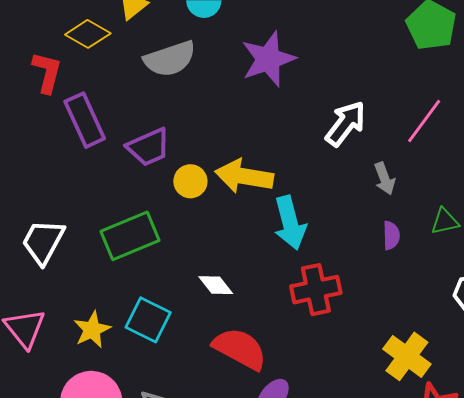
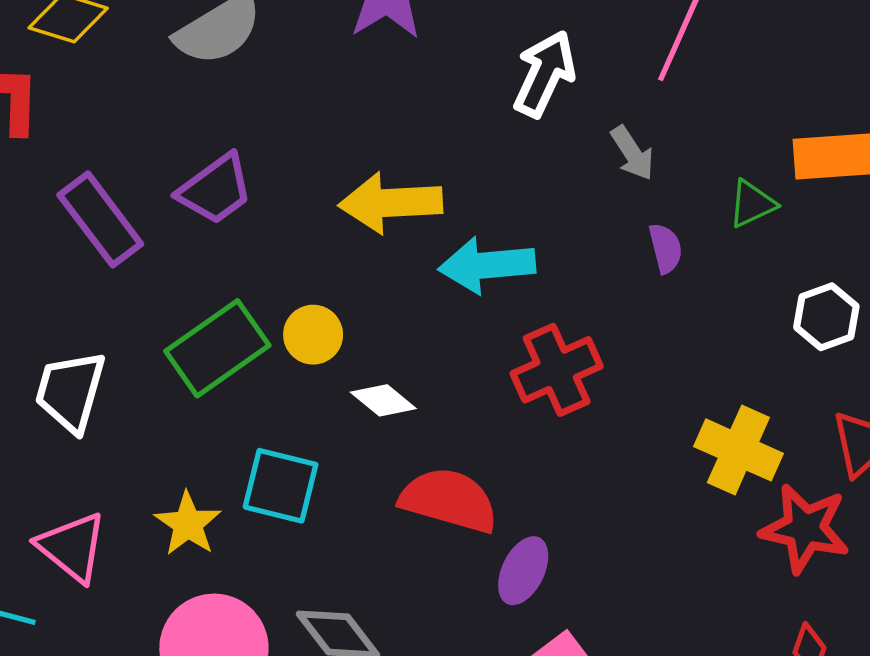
purple rectangle: (85, 120) -> (100, 219), moved
yellow circle: (190, 181) -> (313, 335), moved
cyan arrow: (290, 223) -> (487, 265), turned 112

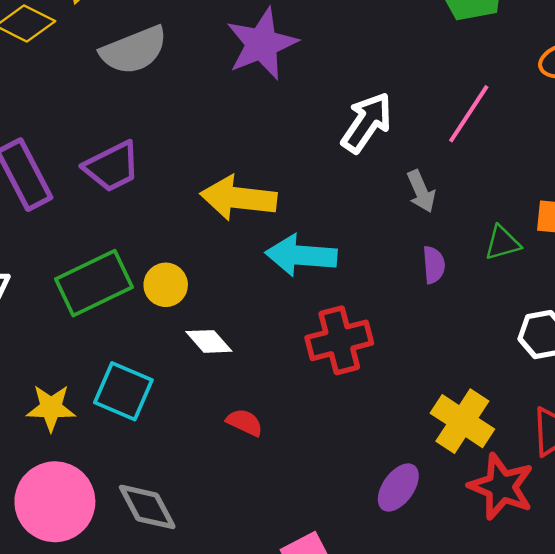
red semicircle: (449, 500) -> (245, 422), size x0.5
yellow star: (188, 524) -> (51, 408), turned 30
purple ellipse: (523, 571) -> (398, 487), moved

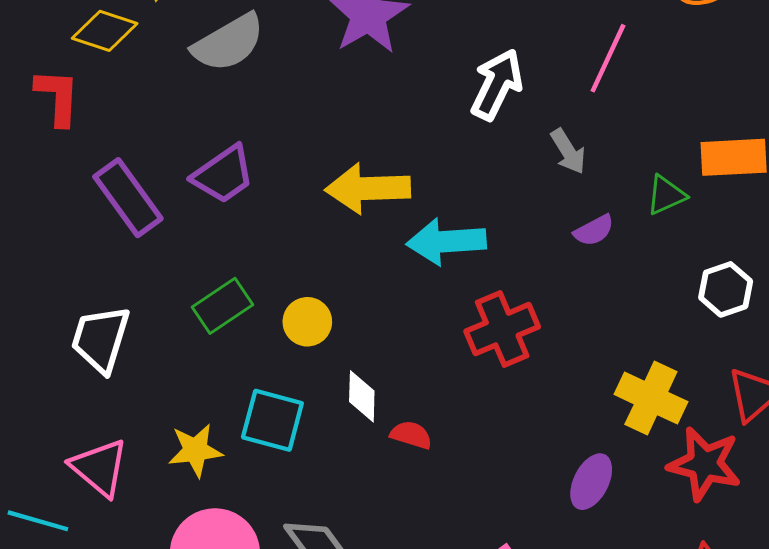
purple semicircle: (434, 265) -> (594, 230), turned 75
green rectangle: (94, 283) -> (222, 306), size x0.7
yellow circle: (166, 285) -> (307, 322), moved
white diamond: (209, 341) -> (362, 396), moved, turned 51

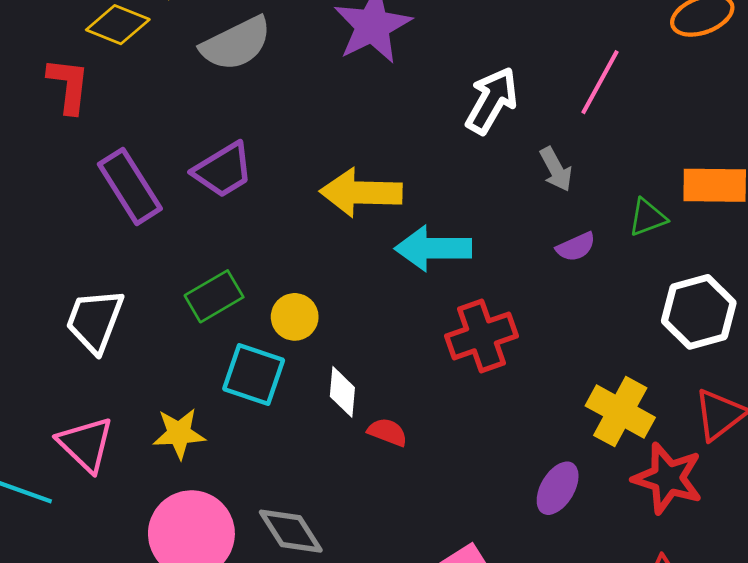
white hexagon: (726, 289) -> (699, 312), size x1.4
cyan square: (272, 420) -> (254, 375), moved

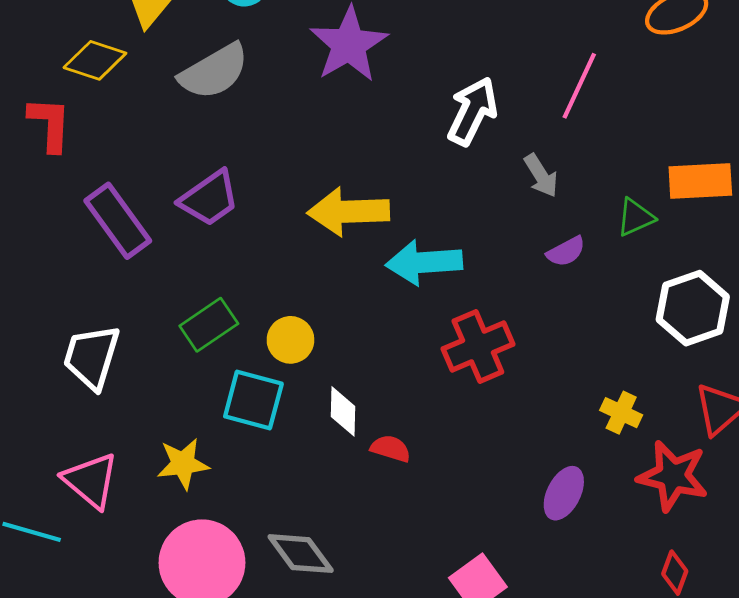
yellow cross: (620, 412) -> (621, 413), size x0.6

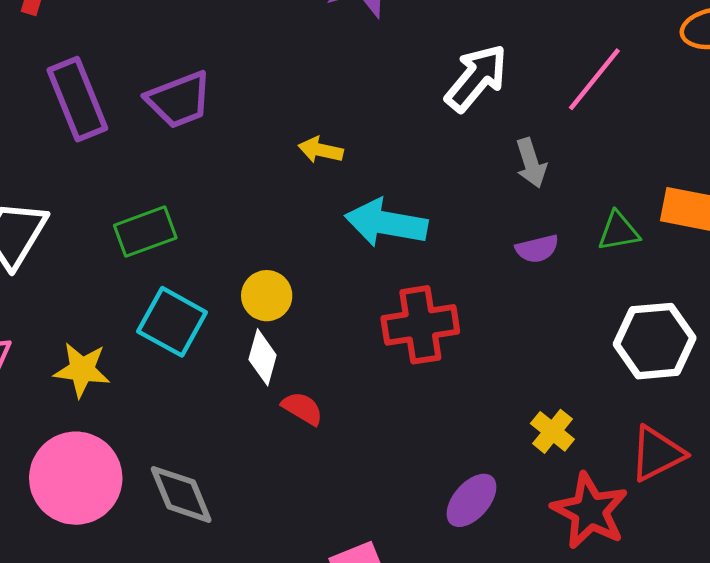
yellow arrow: (348, 212) -> (321, 150), size x0.5
yellow circle: (290, 340) -> (267, 296), moved

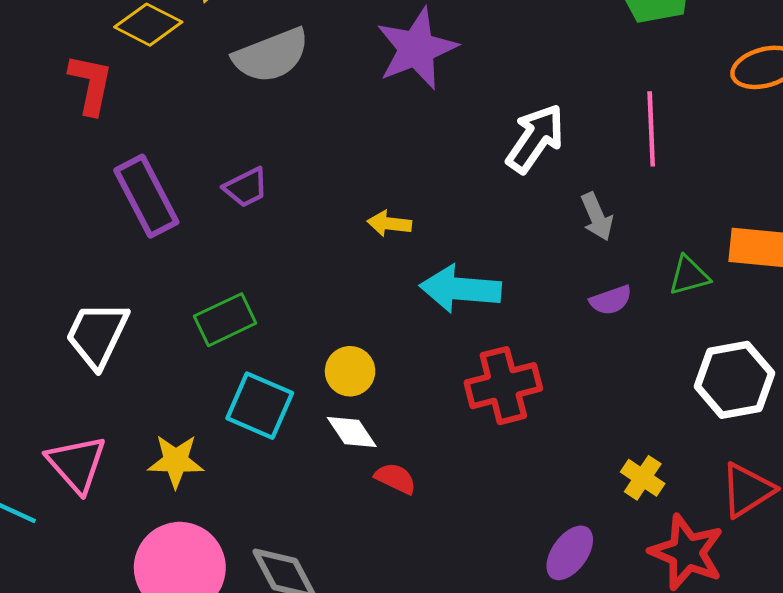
pink line: (594, 79) -> (651, 129), turned -36
purple trapezoid: (179, 100) -> (246, 187), size x0.7
white diamond: (263, 357) -> (352, 432), turned -44

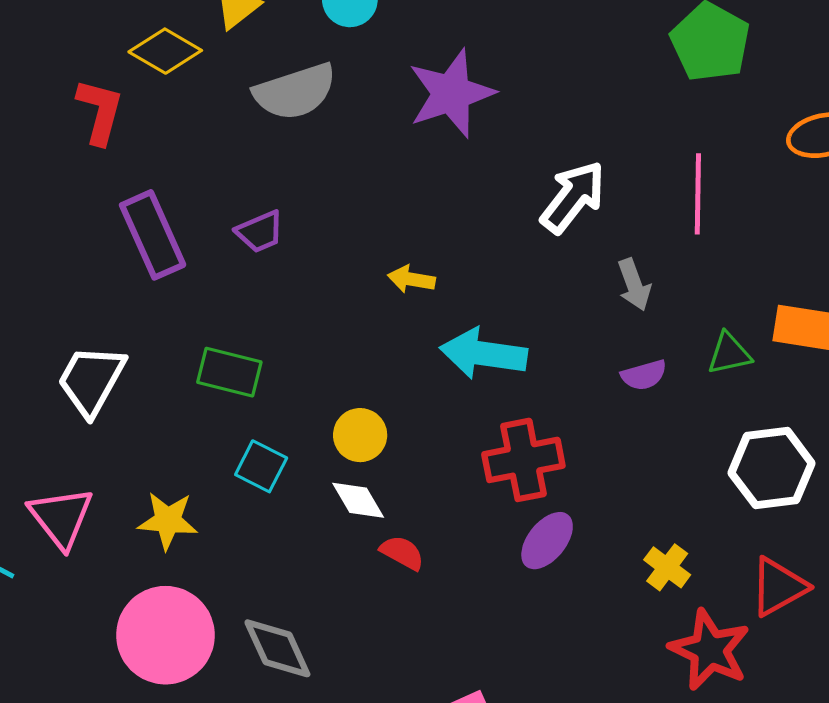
green rectangle: (225, 320) -> (229, 372), turned 36
cyan square: (260, 406) -> (261, 466), size x0.7
purple ellipse: (570, 553) -> (547, 541), moved

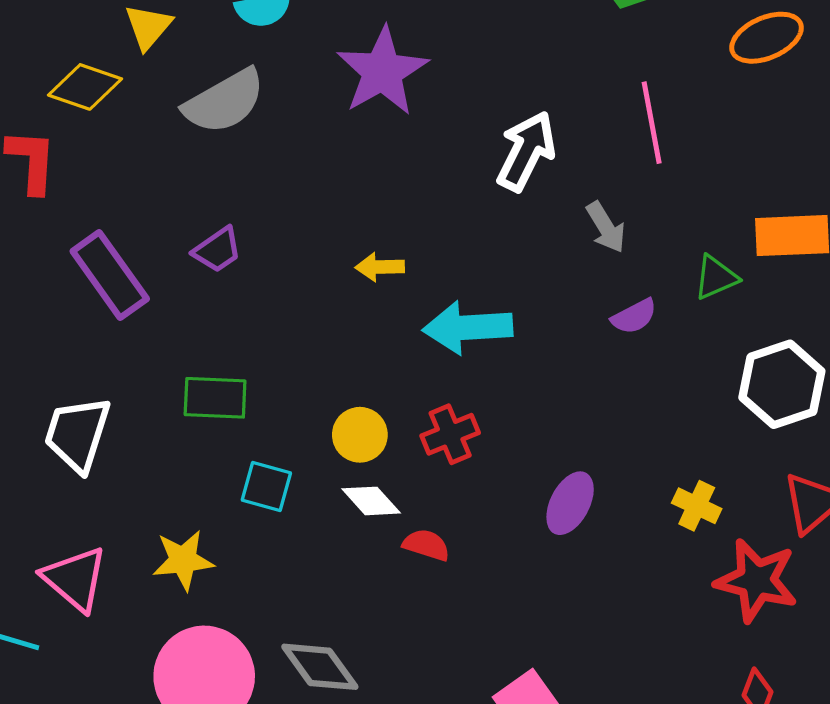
red cross: (523, 460) -> (450, 434), moved, size x0.7

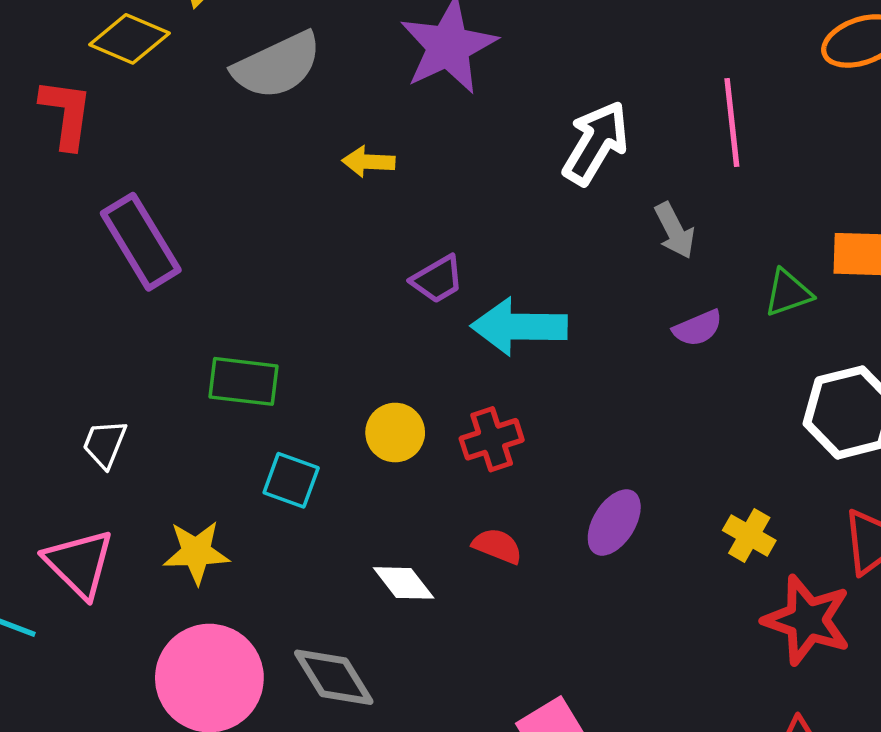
purple trapezoid: (217, 250) -> (437, 279), moved
yellow arrow: (380, 267) -> (368, 162), moved
white trapezoid: (77, 434) -> (105, 444), moved, size x0.6
white diamond: (371, 501) -> (404, 583), moved
red semicircle: (426, 545) -> (497, 546), moved

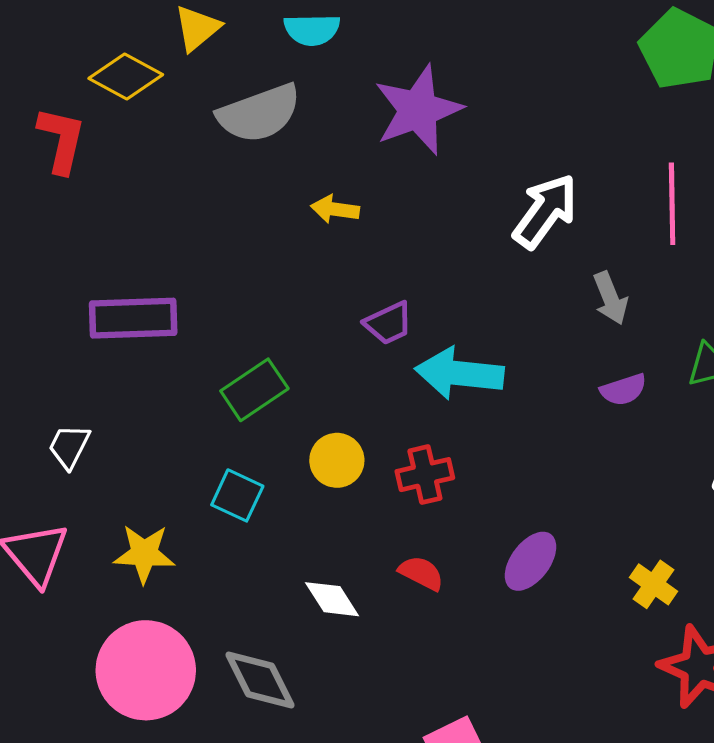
purple rectangle: (141, 242) -> (133, 318), moved, turned -66
green rectangle: (243, 381) -> (254, 390), moved, turned -46

